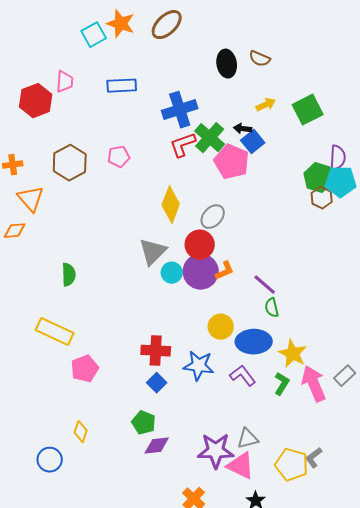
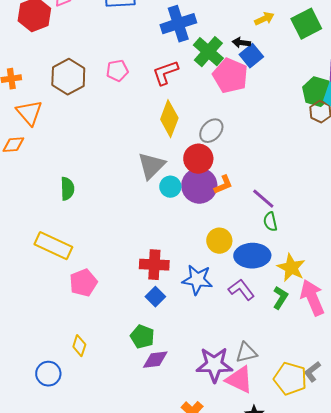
red L-shape: (183, 145) -> (165, 73), moved

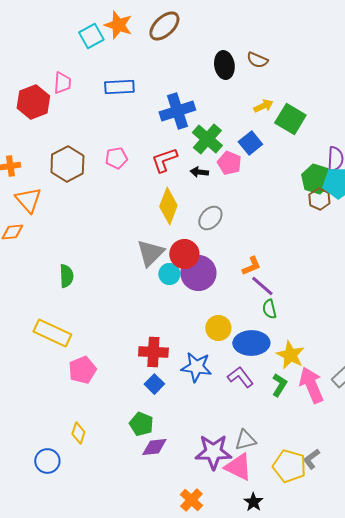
green square: (306, 24) -> (290, 119), moved, turned -32
black arrow: (241, 43) -> (199, 172), moved
pink pentagon: (230, 76) -> (229, 163), size x0.7
red circle: (198, 159) -> (184, 254), moved
orange L-shape: (223, 185) -> (251, 266), moved

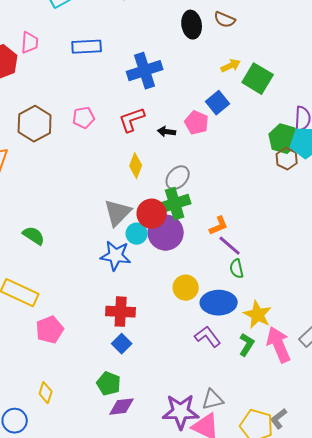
green cross: (207, 139) -> (175, 204), moved, turned 32
yellow diamond: (168, 206) -> (136, 166), size x0.7
green semicircle: (66, 276) -> (34, 236), turned -55
blue star: (196, 367) -> (116, 256), moved

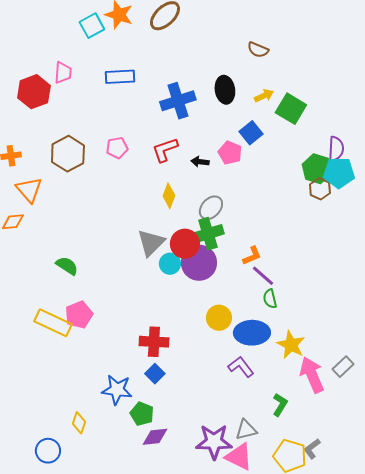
black ellipse: (192, 25) -> (225, 90), moved
blue star: (116, 256) -> (117, 390), moved
pink pentagon: (50, 330) -> (79, 315), moved
green L-shape: (247, 345) -> (280, 405), moved

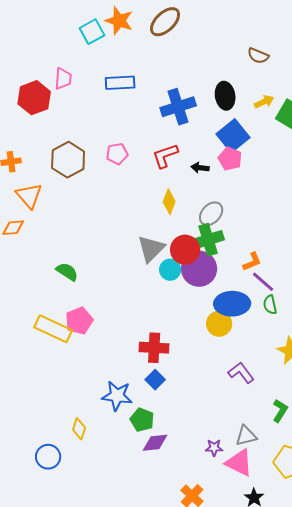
blue square: (251, 133) -> (233, 136), moved, size x1.4
blue ellipse: (252, 333) -> (232, 304), moved
purple star: (214, 442) -> (214, 448), size x0.5

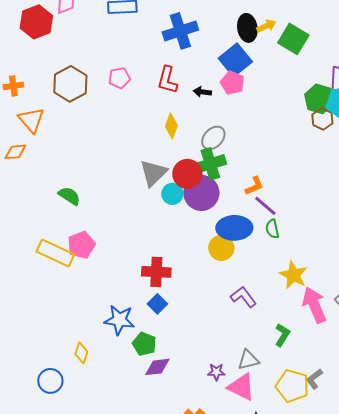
black ellipse: (225, 96) -> (247, 28), moved
red L-shape: (165, 156) -> (167, 80), turned -56

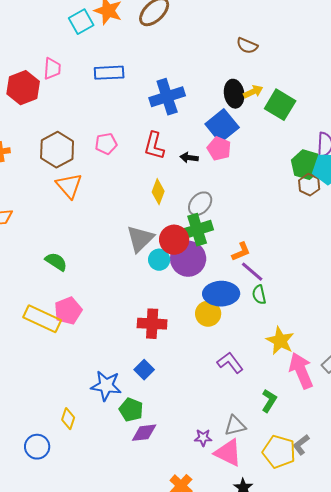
orange triangle: (31, 120) -> (69, 186), moved
red cross: (156, 272) -> (152, 324), moved

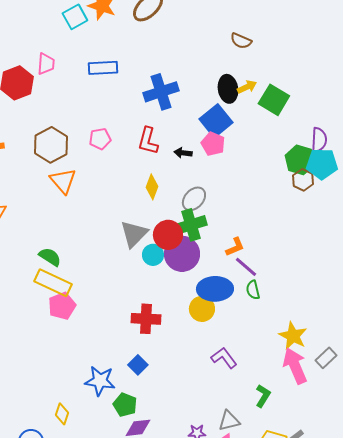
yellow rectangle: (42, 319) -> (53, 283), moved
yellow star: (280, 341) -> (293, 336), moved

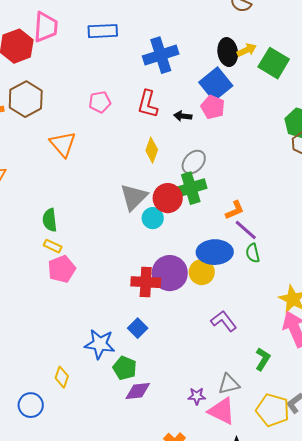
pink trapezoid: (46, 64) -> (46, 27), size x1.4
brown hexagon: (51, 145) -> (26, 99), moved
purple circle: (182, 254) -> (170, 273), moved
green semicircle: (50, 257) -> (50, 220), turned -130
yellow rectangle: (53, 283) -> (53, 246), size x0.5

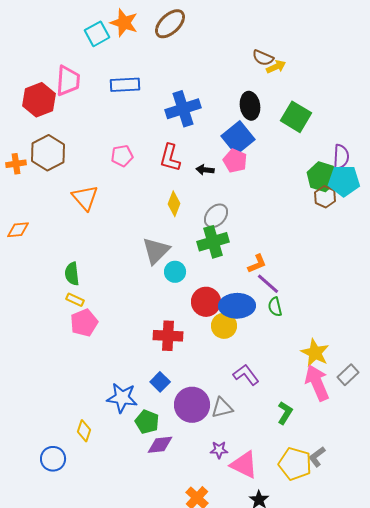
yellow arrow: (247, 50) -> (276, 67), moved
red circle: (168, 198) -> (206, 302), moved
purple circle: (170, 273) -> (192, 405), moved
gray triangle: (229, 384) -> (222, 408), moved

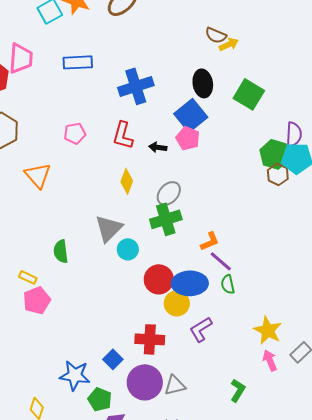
green semicircle: (72, 274) -> (61, 251), moved
red cross: (168, 336) -> (150, 339), moved
purple L-shape: (246, 375) -> (201, 329), moved, turned -84
pink arrow: (317, 383) -> (270, 360), size x0.6

